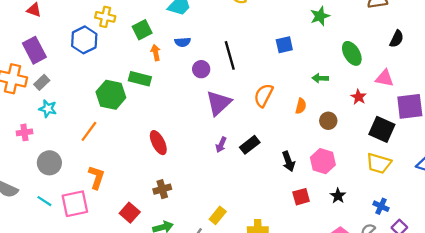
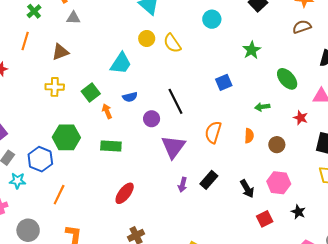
blue hexagon: (84, 40) -> (40, 159), moved
green rectangle: (140, 79) -> (111, 146), moved
green hexagon: (111, 95) -> (66, 137), moved
red ellipse: (158, 143) -> (125, 193), turned 75

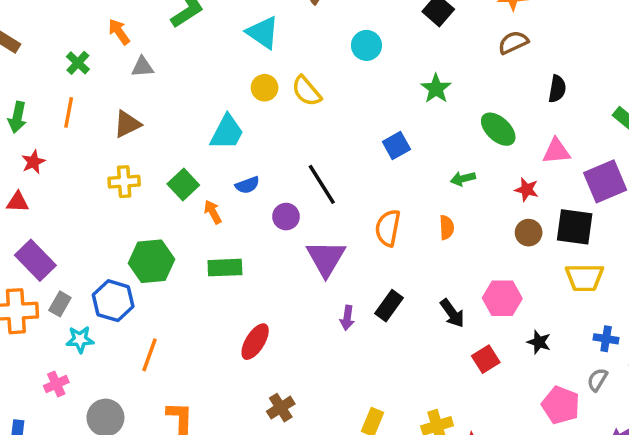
brown circle: (277, 145) -> (529, 233), moved

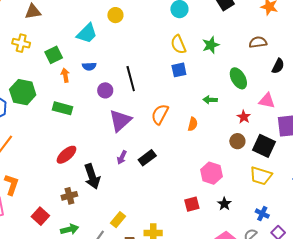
brown semicircle: (513, 42) -> (258, 42), moved
yellow semicircle: (306, 91) -> (178, 44), moved
black arrow: (452, 313) -> (92, 176), moved, size x1.4

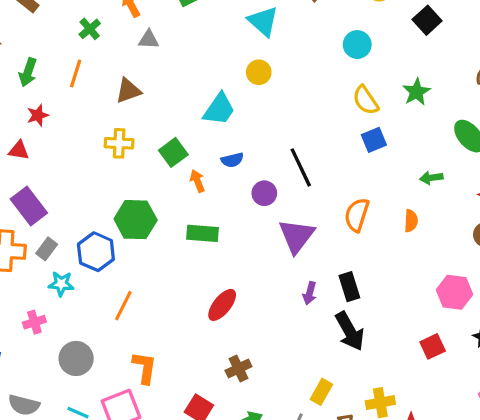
black rectangle: (147, 158) -> (349, 287), turned -60
black arrow: (92, 176) -> (350, 331), moved

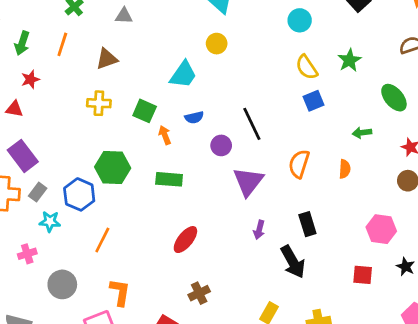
green square: (173, 152) -> (145, 111), turned -30
black rectangle: (349, 287) -> (307, 224), moved
red square: (433, 346) -> (363, 275), turned 30

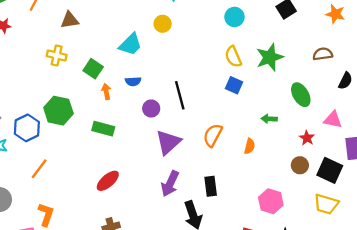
green star: (349, 60) -> (270, 57), size x1.4
blue square: (313, 101) -> (234, 85), turned 36
purple arrow: (259, 230) -> (170, 184), size x1.6

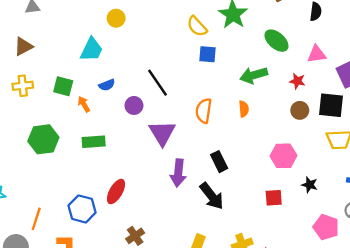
green arrow: (269, 119) -> (254, 75), size x1.6
blue hexagon: (27, 128) -> (82, 209), moved
orange line: (39, 169) -> (36, 219), moved

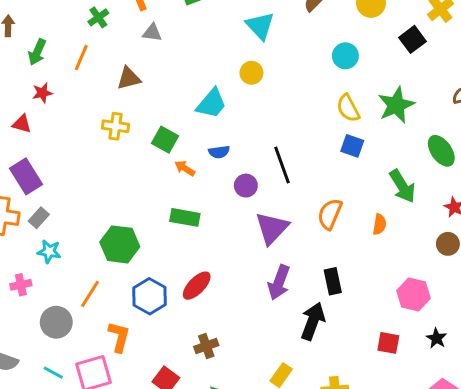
green arrow: (254, 75) -> (402, 186), turned -120
orange arrow: (84, 104) -> (185, 168), turned -42
green hexagon: (43, 139) -> (120, 244), moved
black arrow: (212, 196) -> (313, 321), turned -136

